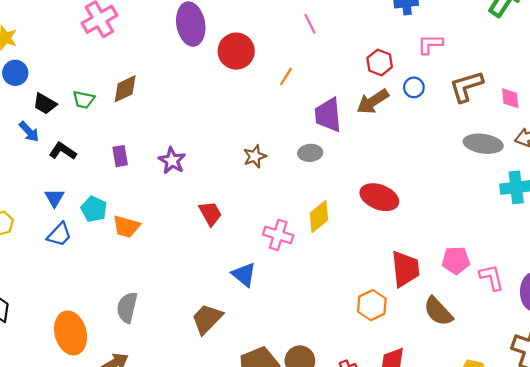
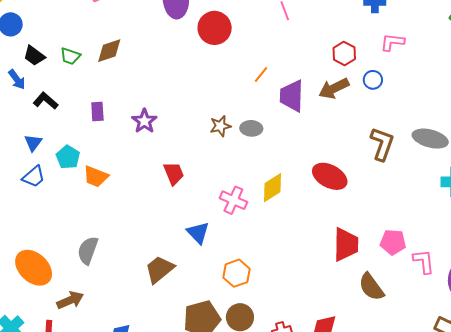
orange line: (286, 77) -> (261, 74), moved
brown L-shape: (466, 86) -> (382, 144), moved, turned 120
gray ellipse: (310, 153) -> (251, 128), moved
orange hexagon: (372, 305) -> (237, 273), moved
orange ellipse: (71, 333) -> (34, 268), turned -39

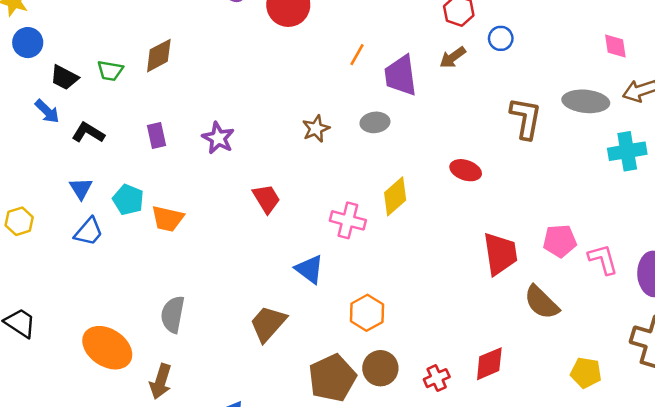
brown arrow: (334, 88) -> (453, 57), size x0.7
gray ellipse: (251, 128) -> (375, 122), moved
red ellipse: (330, 176) -> (466, 170), size x0.7
brown arrow: (70, 300) -> (161, 381), turned 140

